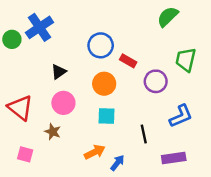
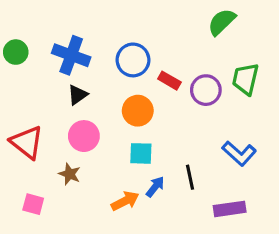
blue cross: (39, 27) -> (71, 55), moved, turned -36
purple circle: (156, 81) -> (206, 90), moved
blue L-shape: (181, 116) -> (239, 153), turned 65
blue arrow: (117, 163) -> (155, 187), moved

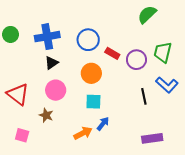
blue cross: (71, 55) -> (47, 37), turned -30
blue L-shape: (239, 153) -> (167, 85), moved
black line: (190, 177) -> (144, 96), moved

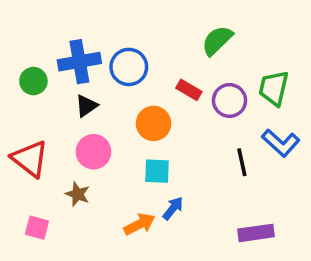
green semicircle: (147, 15) -> (217, 40), moved
green circle: (11, 34) -> (33, 81), moved
blue circle: (88, 40) -> (129, 67), moved

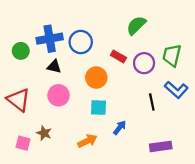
black triangle: (86, 106) -> (54, 66), turned 48
brown star: (78, 194) -> (44, 133), moved
blue arrow: (173, 208) -> (120, 128), moved

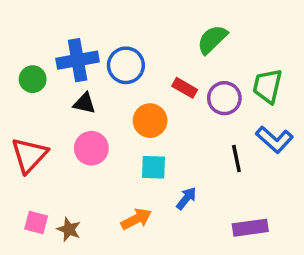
red triangle: (19, 100) -> (29, 155), turned 35
brown star: (44, 133) -> (69, 229), moved

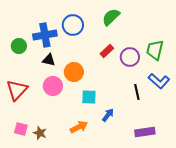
green semicircle: (212, 39) -> (111, 17), moved
blue circle: (126, 65) -> (73, 25), moved
red rectangle: (185, 88) -> (107, 51), turned -72
orange circle: (150, 121) -> (74, 72), moved

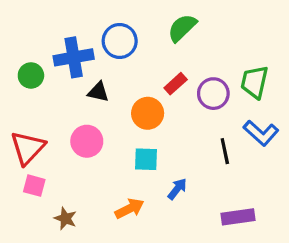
black triangle: (49, 60) -> (98, 92), moved
orange circle: (74, 72) -> (148, 113), moved
pink square: (21, 129) -> (34, 186), moved

